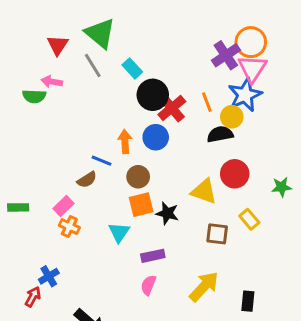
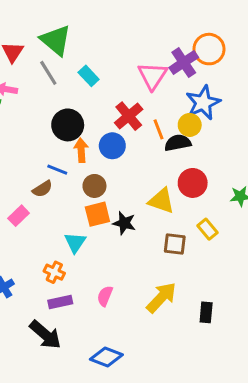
pink triangle: (252, 68) -> (152, 76), moved
black circle: (153, 95) -> (68, 125), moved
orange line: (207, 102) -> (158, 129), moved
orange cross: (69, 227) -> (54, 272), moved
purple rectangle: (153, 256) -> (60, 302), moved

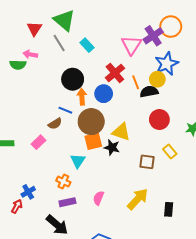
brown circle: (94, 186) -> (91, 122), size x1.6
yellow triangle: (161, 201) -> (121, 132), moved

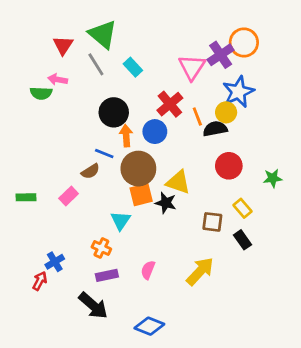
black rectangle: (169, 209) -> (243, 240), moved, turned -40

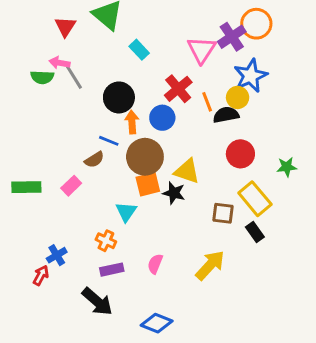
gray line: (96, 64) -> (74, 77), moved
green rectangle: (26, 197) -> (26, 187), size x1.4
yellow rectangle: (243, 208) -> (255, 199), size x1.6

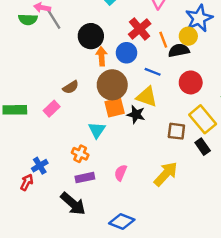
blue line: (109, 141) -> (153, 72), moved

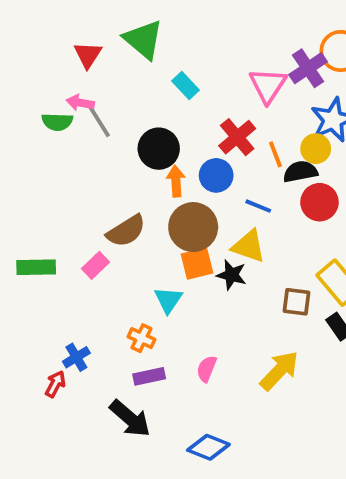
red circle: (191, 82) -> (319, 202), moved
brown semicircle: (71, 87) -> (126, 231), size x1.5

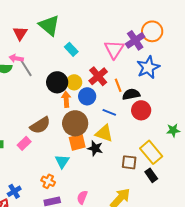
yellow circle: (316, 149) -> (74, 82), moved

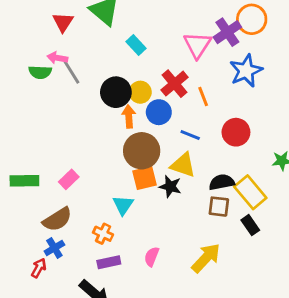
black semicircle: (131, 94) -> (222, 182), moved
brown semicircle: (40, 125) -> (57, 219), moved

